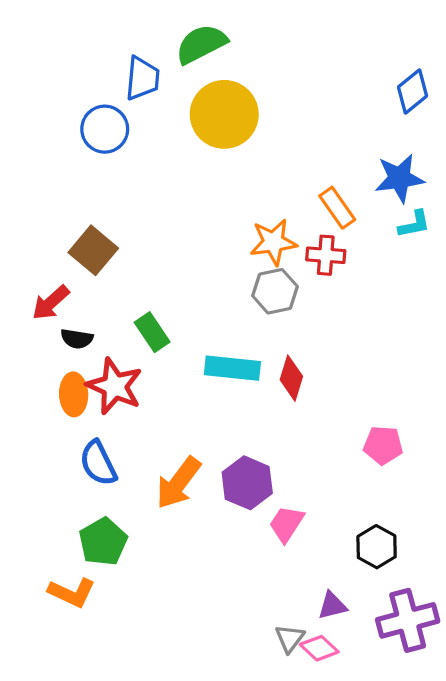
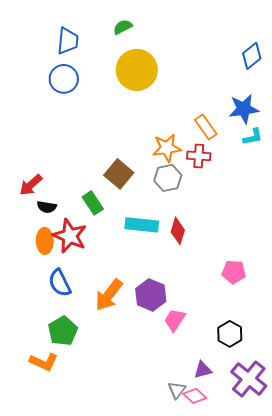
green semicircle: (201, 44) -> (123, 27), size x0.6
blue trapezoid: (142, 78) -> (68, 41), moved
brown square: (93, 250) -> (119, 174), moved
purple cross: (408, 620) -> (249, 379), turned -36

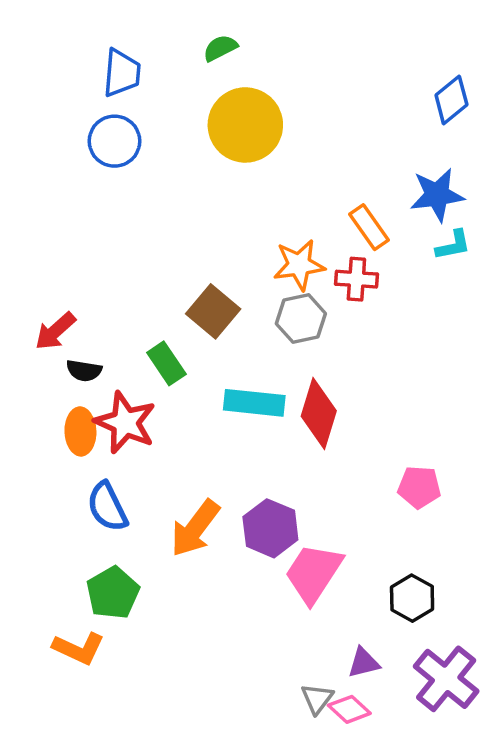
red diamond: (178, 231) -> (319, 414), size x1.4
pink trapezoid: (175, 320) -> (313, 573), size x1.5

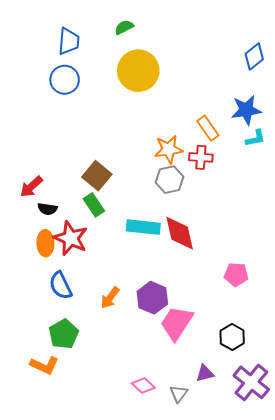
brown square: (213, 311) -> (97, 176), moved
red diamond: (319, 414) -> (180, 233), turned -30
orange arrow: (195, 528) -> (110, 298), size x0.7
pink diamond: (349, 709) -> (143, 386), moved

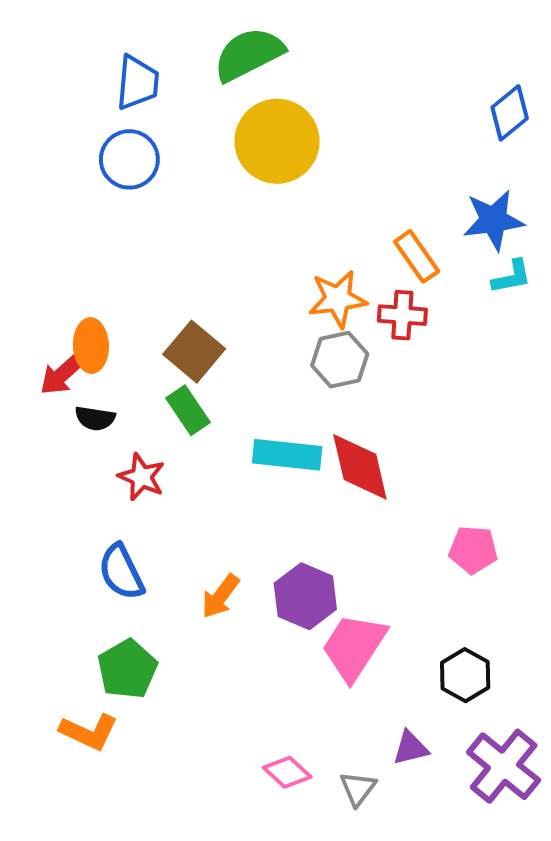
green semicircle: (124, 27) -> (249, 54), size x1.8
red star: (71, 238) -> (142, 477), size x0.7
orange ellipse: (45, 243) -> (91, 345), moved

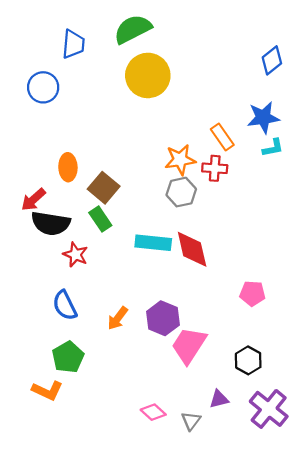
blue circle: (129, 159) -> (43, 87), moved
orange ellipse: (91, 345) -> (68, 167), moved
black semicircle: (95, 418) -> (51, 223), size x1.8

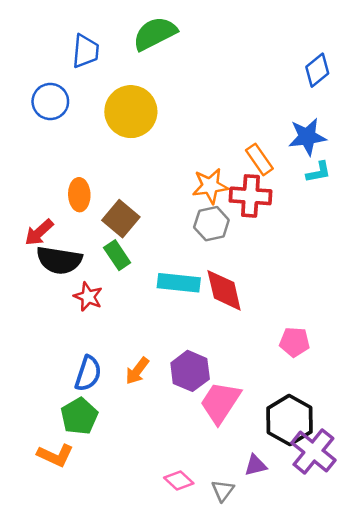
yellow circle: (148, 75) -> (131, 112), moved
red cross: (215, 168) -> (250, 196), size x1.4
blue semicircle: (65, 305) -> (88, 373), moved, turned -136
black hexagon: (248, 360) -> (290, 420), size x1.5
purple cross: (269, 409) -> (313, 451), moved

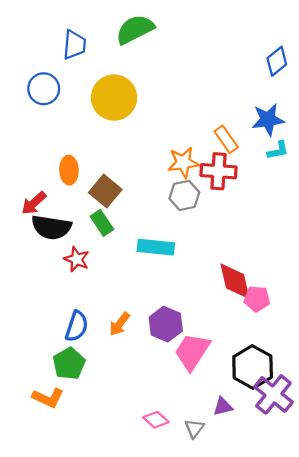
red diamond: (224, 290) -> (235, 281), moved

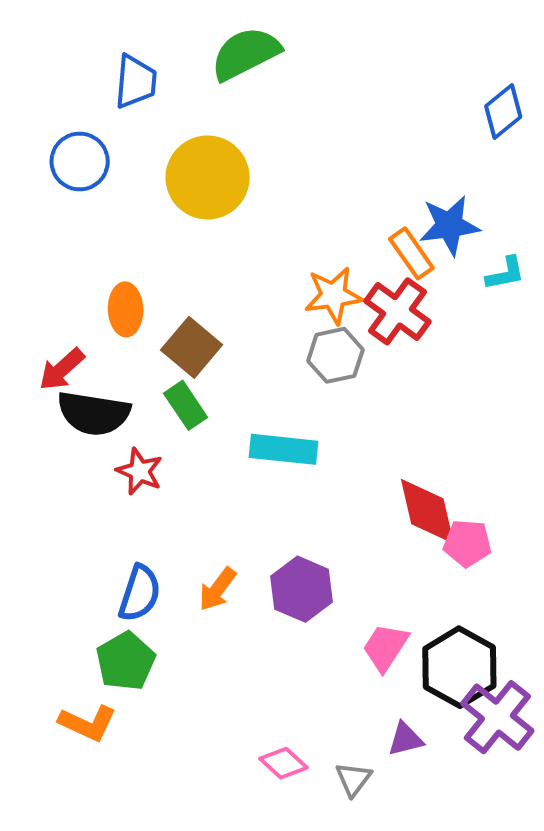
blue star: (268, 120) -> (449, 225), moved
red cross: (218, 171) -> (397, 311), turned 32
pink trapezoid: (192, 352) -> (385, 647), moved, size x0.7

